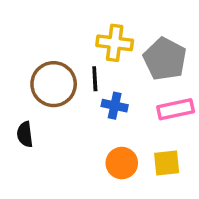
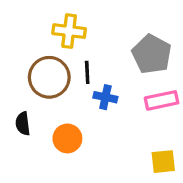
yellow cross: (115, 43) -> (69, 31), moved
orange circle: (122, 163) -> (67, 138), moved
yellow square: (167, 163) -> (163, 162), moved

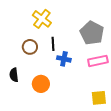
yellow cross: (69, 31) -> (42, 19), turned 30
brown circle: (49, 77) -> (30, 47), size x0.6

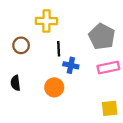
yellow cross: (42, 19) -> (46, 21), turned -36
brown circle: (30, 47) -> (21, 45), moved
orange circle: (41, 84) -> (54, 87), moved

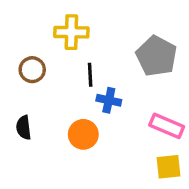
pink rectangle: (108, 67) -> (167, 126), moved, turned 35

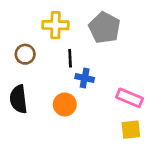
gray pentagon: (157, 56) -> (104, 28), moved
black semicircle: (24, 128) -> (19, 99), size x1.5

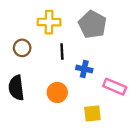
blue cross: (85, 78) -> (84, 69), moved
yellow square: (131, 130) -> (92, 114), moved

